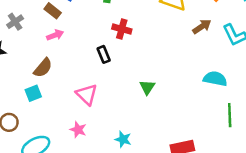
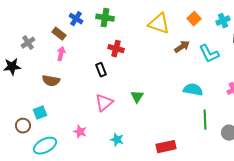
pink arrow: (55, 35) -> (61, 54), turned -56
brown semicircle: (43, 68) -> (51, 81), turned 60
cyan square: (33, 93) -> (40, 113), moved
pink triangle: (87, 94) -> (104, 103), moved, turned 36

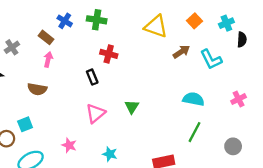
green line: (205, 120) -> (195, 132), moved, turned 30

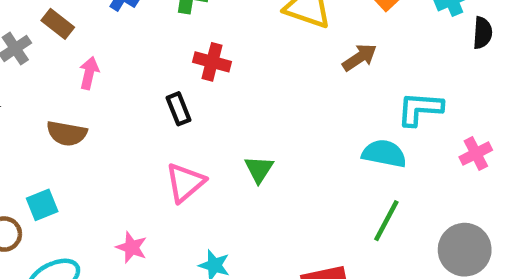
brown rectangle: (46, 37) -> (58, 24), moved
cyan L-shape: (211, 59) -> (420, 109), moved, turned 120
gray circle: (233, 146) -> (465, 250), size x1.5

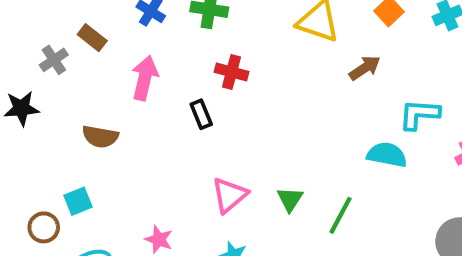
pink arrow: (89, 73) -> (145, 78), moved, size x1.5
green triangle: (259, 169) -> (290, 199), moved
pink triangle: (185, 183) -> (229, 195), moved
green line: (386, 221) -> (340, 215), moved

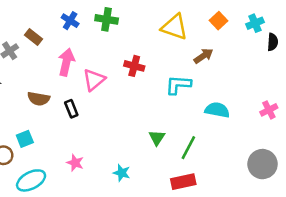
red cross: (231, 72) -> (134, 66), moved
black rectangle: (201, 114) -> (71, 109), moved
cyan L-shape: (419, 114) -> (178, 85), moved
pink triangle: (229, 195) -> (94, 80), moved

